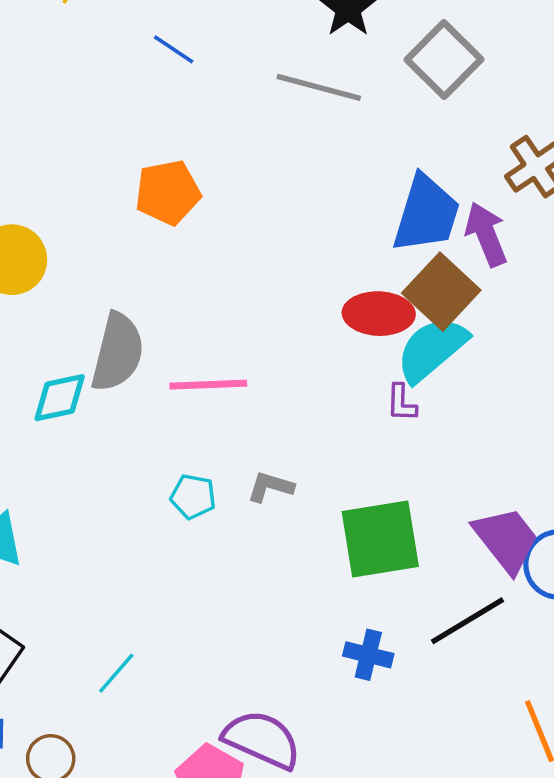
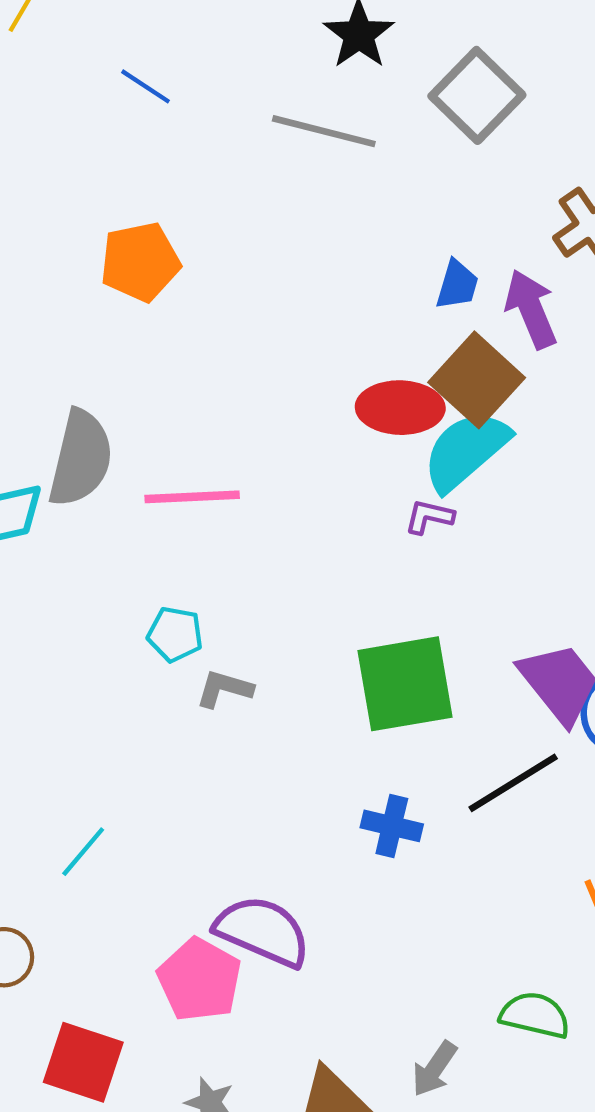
blue trapezoid: (426, 214) -> (457, 285), size x0.5
purple L-shape: (401, 403) -> (429, 517), turned 102
gray L-shape: (270, 487) -> (224, 689), moved

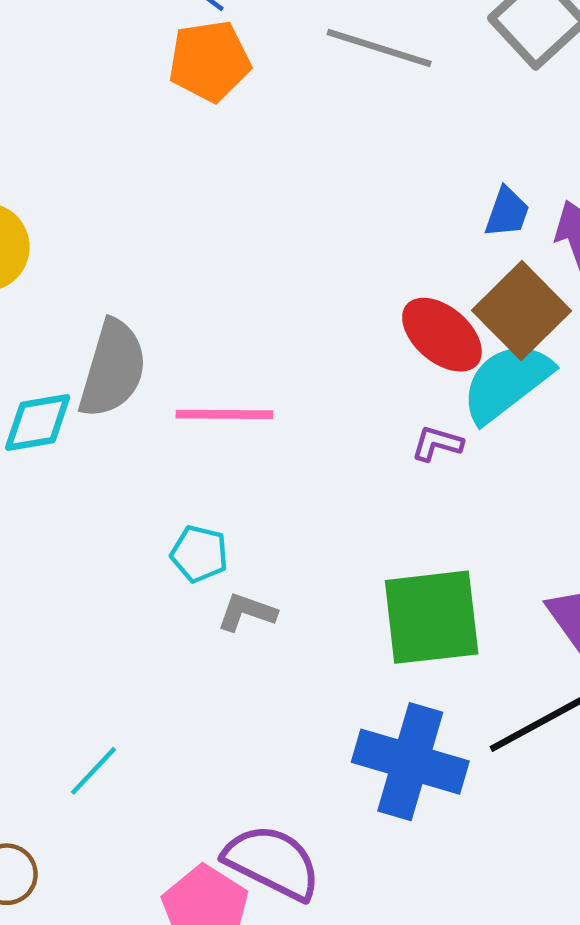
orange pentagon: (140, 262) -> (210, 61), moved
red ellipse: (400, 408) -> (442, 335), turned 36
purple L-shape: (429, 517) -> (437, 444), moved
blue cross: (392, 826) -> (410, 762), size x1.8

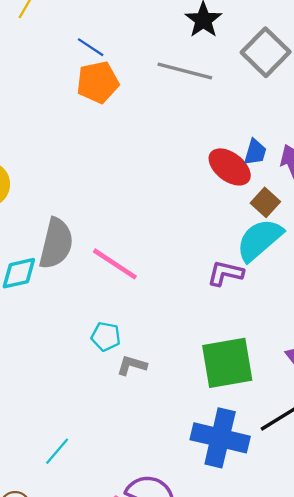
brown square: (522, 311) -> (265, 202), size x0.6
red ellipse: (442, 335) -> (230, 167), moved
pink line: (224, 414) -> (115, 264), turned 36
purple L-shape: (437, 444) -> (225, 273), size x1.4

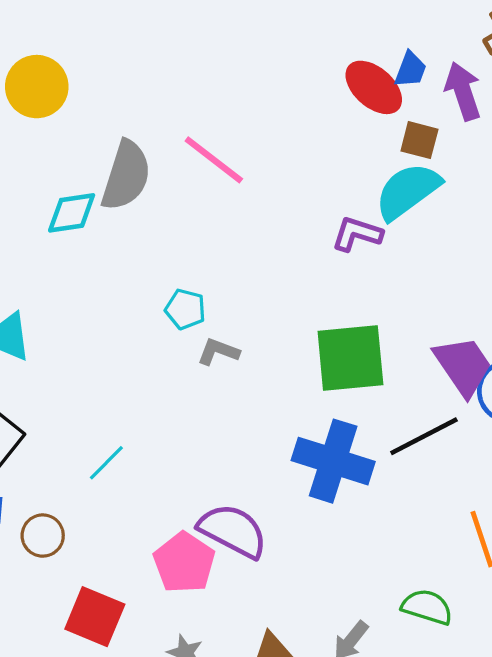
brown square: (265, 202) -> (419, 140), turned -32
pink line: (115, 264) -> (214, 160), moved

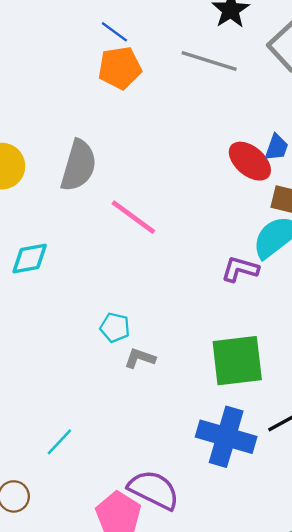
gray semicircle: (126, 176) -> (78, 166), moved

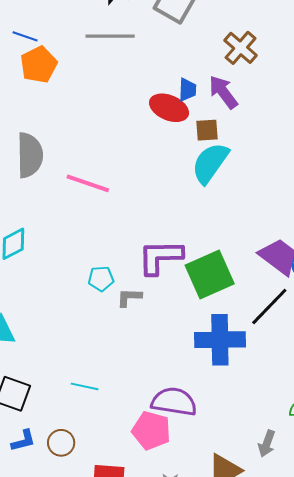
purple L-shape: (240, 269) -> (160, 257), moved, size x1.5
cyan line: (59, 442) -> (85, 386), turned 76

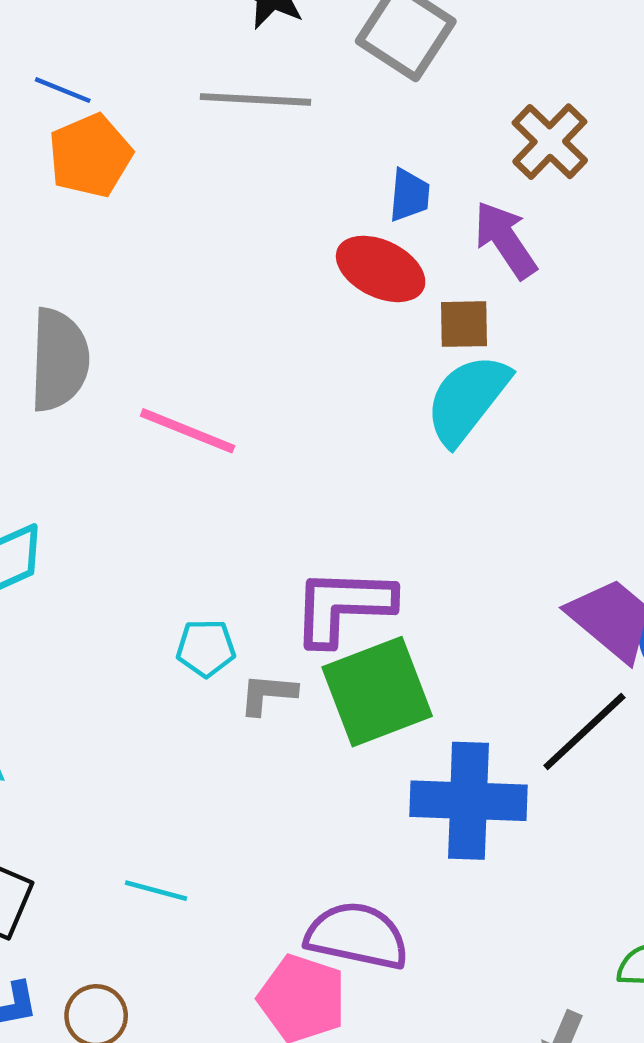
blue trapezoid: (187, 90) -> (409, 195), moved
green square: (210, 274) -> (377, 692), moved

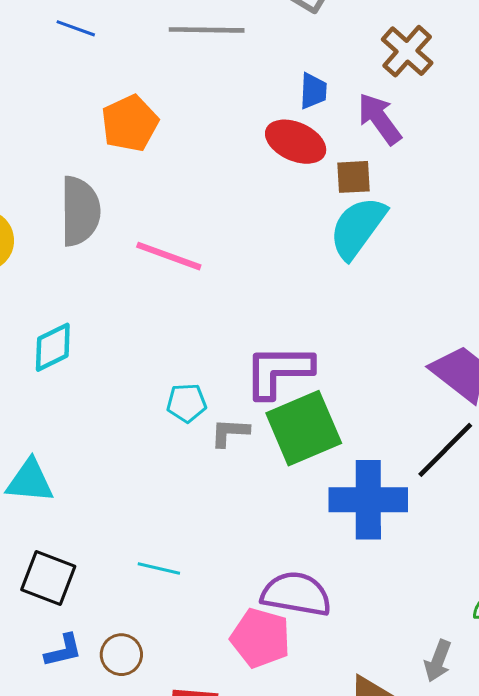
orange pentagon: (90, 156) -> (130, 123), moved

